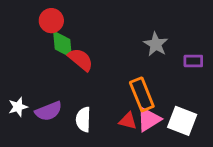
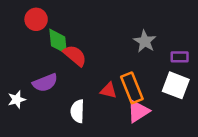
red circle: (51, 21) -> (36, 19), moved
purple semicircle: (49, 111) -> (45, 83), moved
red triangle: (128, 121) -> (109, 90), moved
white square: (182, 121) -> (176, 85), moved

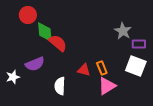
gray star: (145, 41) -> (123, 31), moved
orange rectangle: (132, 88) -> (102, 68), size x0.6

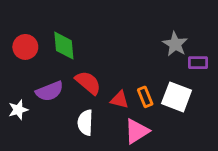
red circle: (28, 15) -> (25, 47), moved
red semicircle: (58, 43) -> (88, 83), moved
white square: (136, 66) -> (177, 97), moved
pink triangle: (107, 86) -> (137, 131), moved

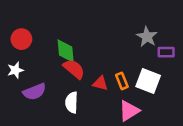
green diamond: (64, 46) -> (66, 51), moved
purple semicircle: (50, 91) -> (35, 92), moved
white star: (18, 110) -> (15, 70), moved
pink triangle: (137, 131) -> (129, 111), moved

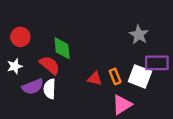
purple rectangle: (166, 52) -> (157, 63), moved, size x1.5
red semicircle: (74, 69) -> (50, 65), moved
white semicircle: (72, 102) -> (50, 89), moved

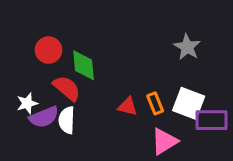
red circle: (20, 37) -> (48, 50), moved
purple rectangle: (157, 63) -> (212, 120), moved
white star: (15, 66) -> (27, 103), moved

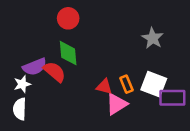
red circle: (48, 50) -> (68, 18), moved
purple semicircle: (44, 117) -> (35, 67), moved
white semicircle: (67, 120) -> (20, 109), moved
pink triangle: (164, 141) -> (117, 104), moved

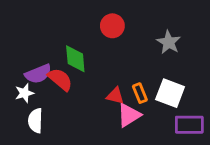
red circle: (68, 18) -> (112, 26), moved
purple rectangle: (172, 98) -> (189, 125), moved
white semicircle: (20, 109) -> (35, 121), moved

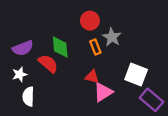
gray star: (169, 42) -> (112, 37), moved
purple semicircle: (38, 74) -> (23, 48), moved
orange rectangle: (140, 93) -> (95, 47), moved
purple rectangle: (189, 125) -> (151, 100), turned 40

